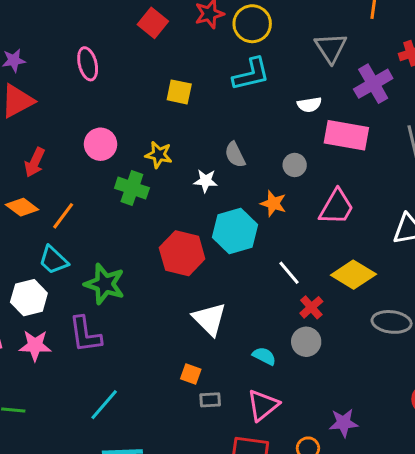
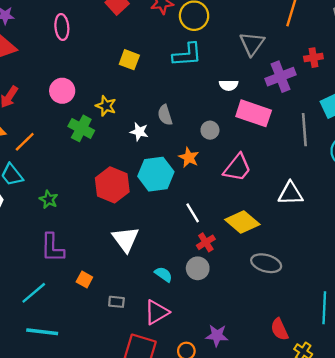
green star: (105, 284) -> (49, 199), size x0.6
purple L-shape: (85, 334) -> (52, 248), moved
orange square: (191, 374) -> (84, 280), moved

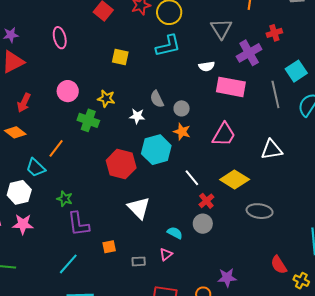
gray circle: (210, 130) -> (182, 108), moved
orange line: (25, 142) -> (56, 148), moved
green star: (49, 199) -> (65, 199), moved
orange square: (84, 280) -> (109, 247), turned -32
pink triangle: (157, 312) -> (166, 254), moved, size x0.6

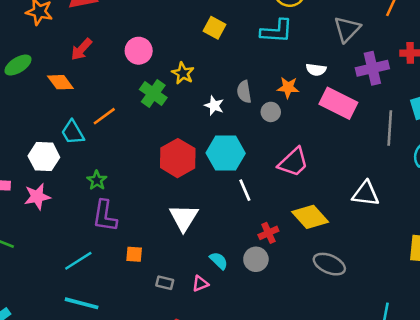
orange star: (182, 132) -> (288, 87), moved, turned -30
pink trapezoid: (224, 134) -> (293, 162), moved
white line: (192, 178) -> (245, 190), moved
pink star: (23, 224) -> (37, 197), turned -30

